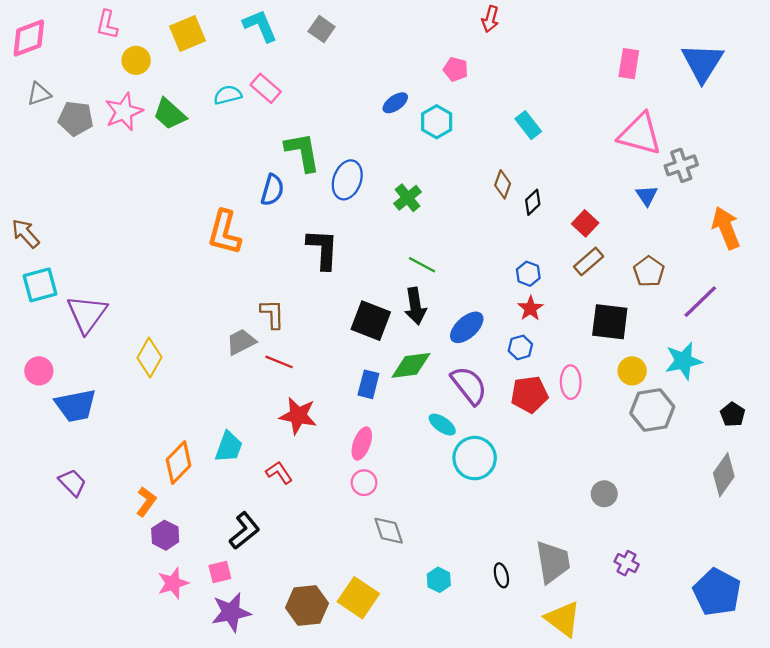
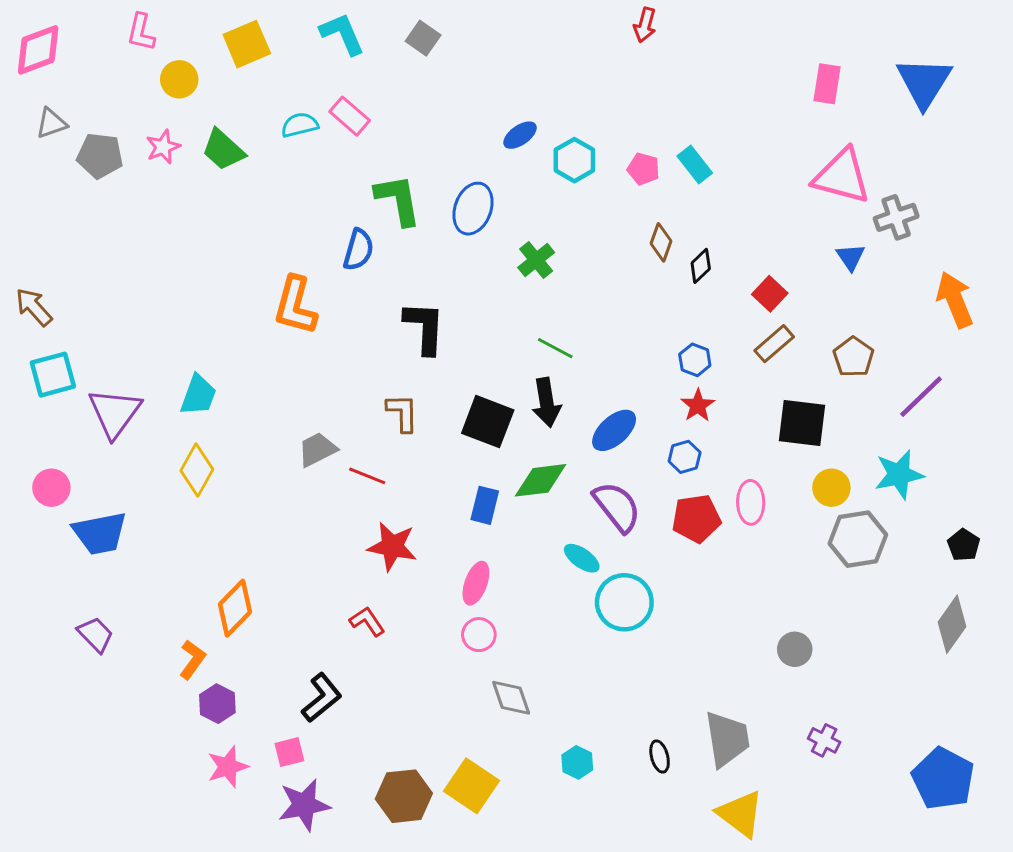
pink pentagon: (456, 69) -> (643, 169), moved
pink star: (124, 112) -> (163, 147), size x0.7
blue ellipse: (347, 180) -> (473, 209), moved
brown L-shape: (272, 314) -> (402, 413), moved
cyan trapezoid: (229, 447) -> (198, 395), moved

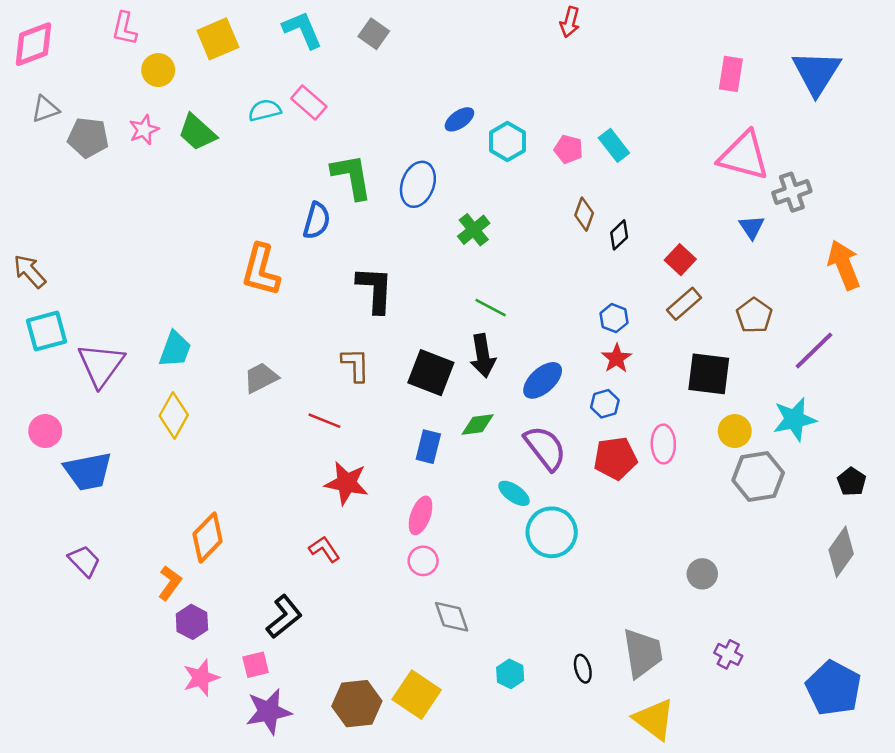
gray trapezoid: (317, 449) -> (261, 378), moved
green diamond: (541, 480) -> (478, 425), size x0.7

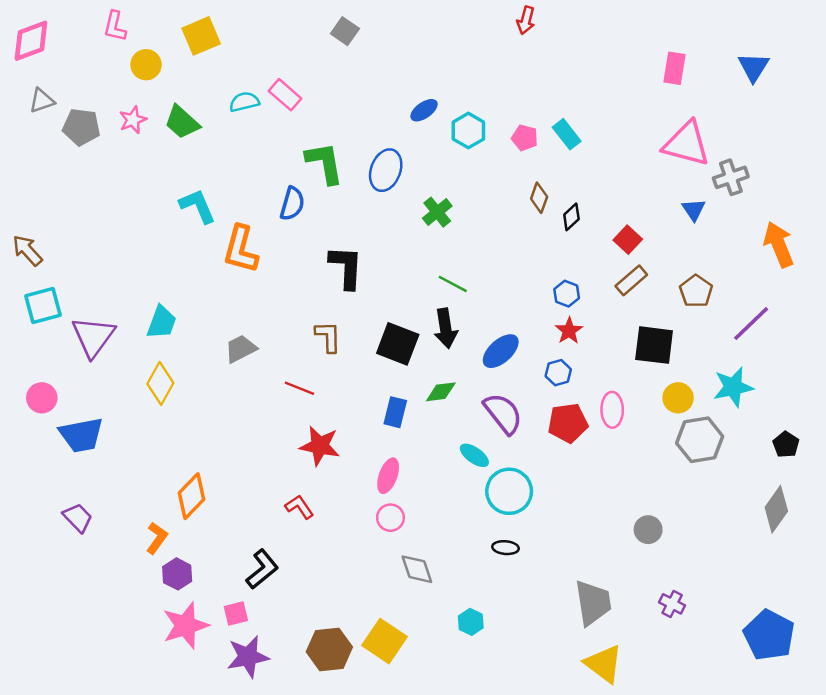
cyan L-shape: (302, 30) -> (198, 206), moved
blue triangle: (817, 73) -> (754, 67), size x0.7
black ellipse: (583, 669) -> (506, 548), moved, turned -70
pink star: (201, 678) -> (186, 625), size x1.4

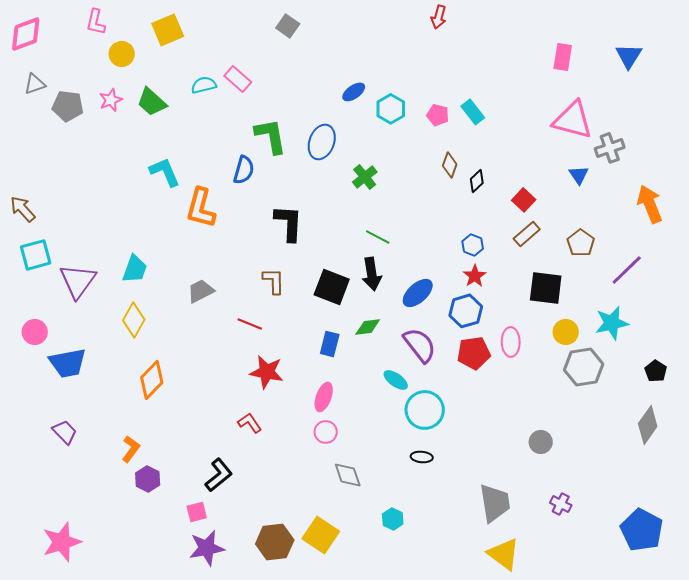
blue hexagon: (558, 373) -> (466, 311), size x1.5
orange diamond: (192, 496) -> (152, 380), moved
pink star: (186, 625) -> (62, 542), moved

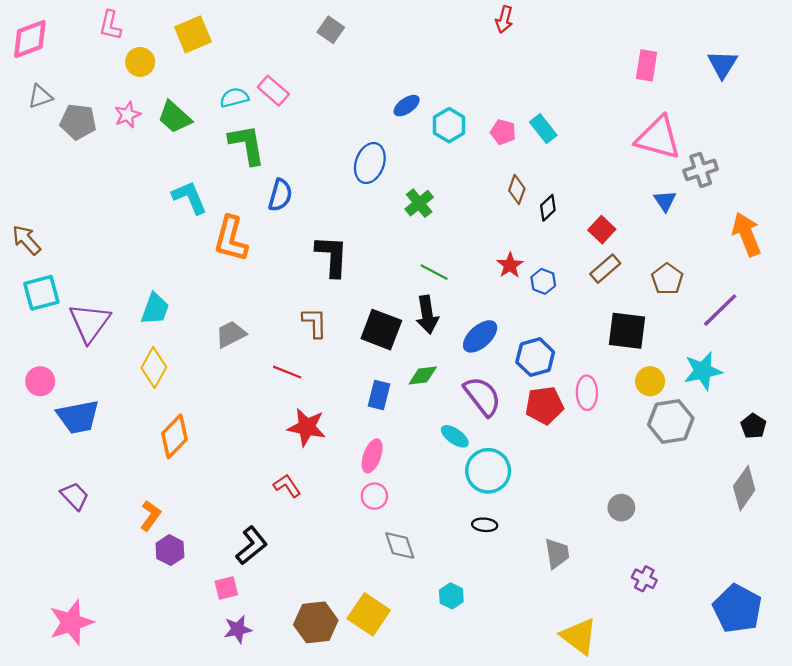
green L-shape: (271, 136) -> (247, 145), moved
red star: (475, 276) -> (510, 265), moved
gray trapezoid: (495, 503) -> (557, 554), moved, size x0.7
purple star: (207, 548) -> (238, 629), size x0.7

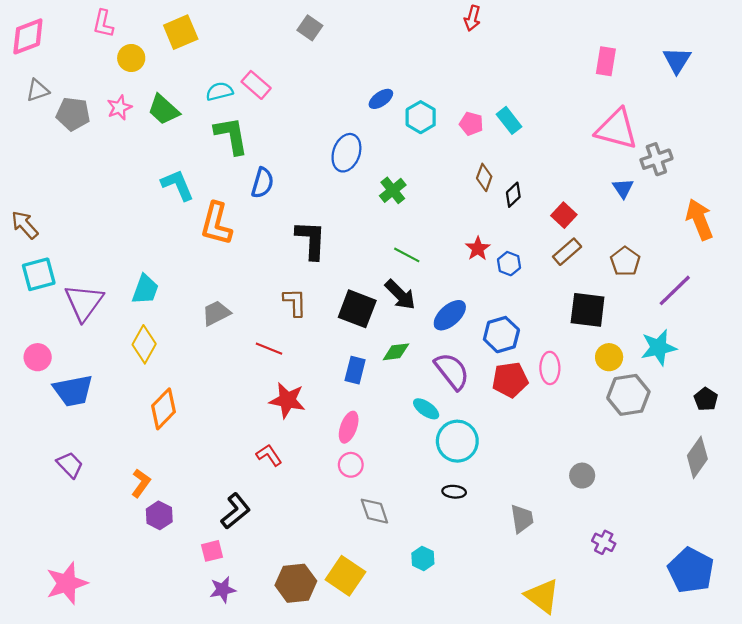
black arrow: (427, 315) -> (400, 295), turned -36

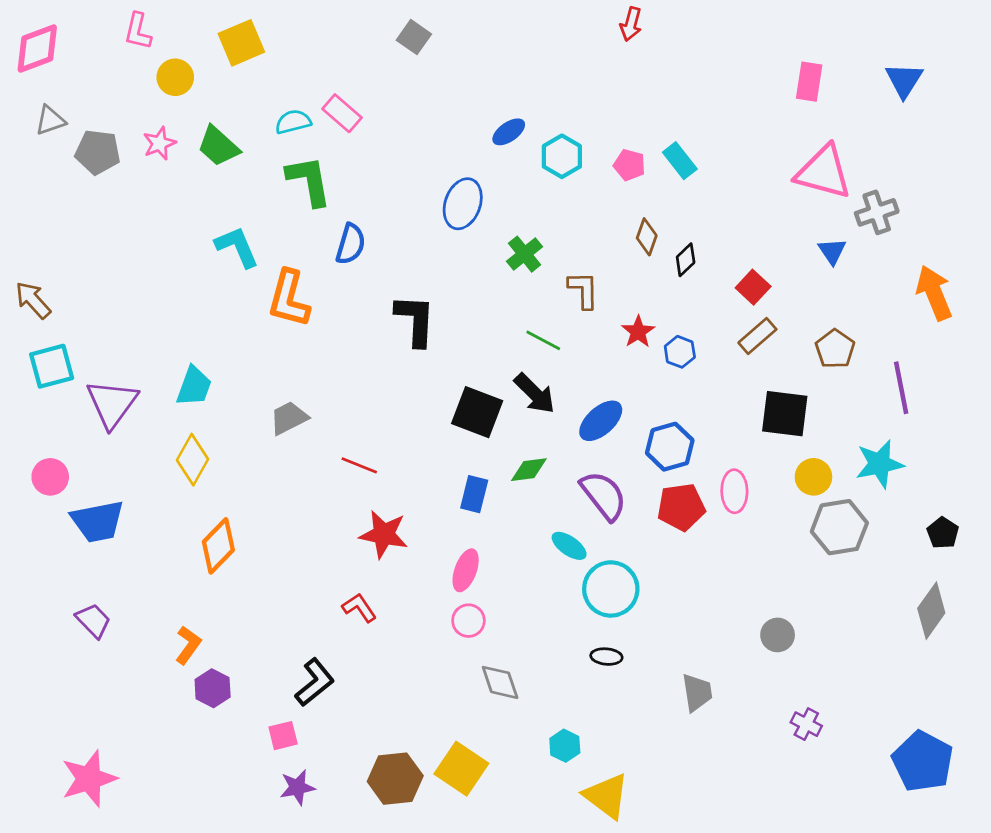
purple line: (675, 290) -> (901, 388), turned -57
brown L-shape: (295, 302) -> (583, 290), moved
yellow triangle: (542, 596) -> (606, 796), moved

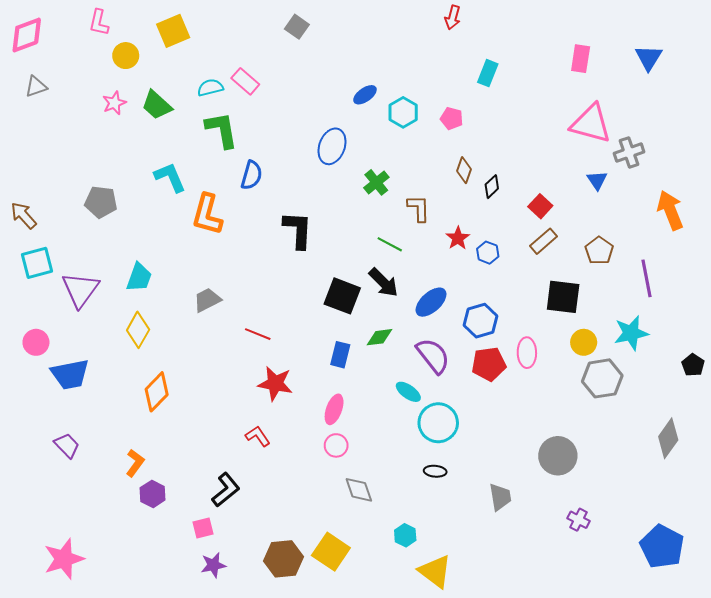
gray pentagon: (98, 152) -> (101, 202), moved
cyan rectangle: (680, 161) -> (488, 73), moved, turned 60
black pentagon: (943, 533) -> (693, 365), moved
gray circle: (778, 635) -> (558, 456), size x1.6

